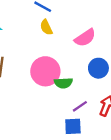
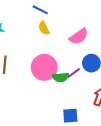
purple line: (80, 106) -> (74, 73), moved

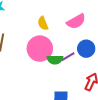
yellow semicircle: (44, 28) -> (43, 23), moved

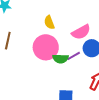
pink semicircle: (76, 21) -> (81, 32), moved

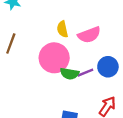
pink semicircle: (81, 32) -> (89, 35), moved

